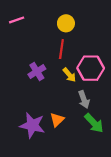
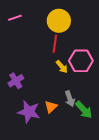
yellow circle: (66, 23) -> (59, 21), size x1.5
purple cross: (37, 72) -> (16, 81), moved
gray arrow: (84, 100) -> (70, 99), moved

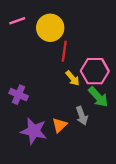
yellow circle: (59, 21) -> (50, 28), moved
purple cross: (16, 81) -> (19, 95), turned -35
green arrow: (84, 110) -> (98, 97), moved

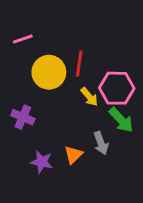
pink line: (17, 21) -> (23, 39), moved
yellow circle: (50, 28) -> (49, 72), moved
purple star: (34, 131) -> (42, 162), size x0.7

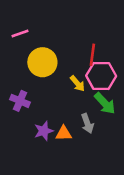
red line: (79, 64) -> (92, 55), moved
orange triangle: (73, 155) -> (64, 133), turned 42
purple star: (42, 162) -> (44, 131), moved, turned -30

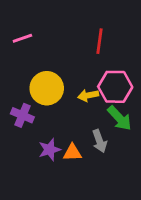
red line: (92, 55) -> (100, 41), moved
yellow circle: (42, 62) -> (47, 88), moved
yellow arrow: (77, 83) -> (88, 95), turned 119

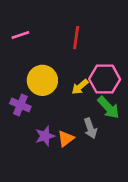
red line: (100, 41) -> (76, 38), moved
yellow arrow: (88, 95) -> (80, 87), turned -30
orange triangle: (72, 152) -> (66, 139), turned -36

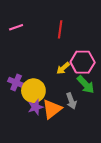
yellow circle: (42, 80) -> (33, 91), moved
orange triangle: (66, 139) -> (52, 109), size x1.5

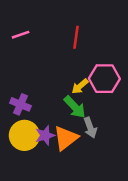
green arrow: (86, 85) -> (75, 107), moved
yellow circle: (33, 91) -> (24, 135), moved

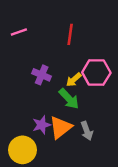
purple cross: (21, 104) -> (42, 75), moved
gray arrow: (90, 128) -> (87, 131), moved
yellow circle: (24, 135) -> (23, 150), moved

